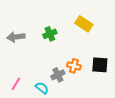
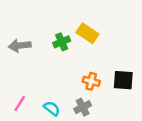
yellow rectangle: (84, 24) -> (87, 33), moved
gray cross: (58, 75) -> (83, 107), moved

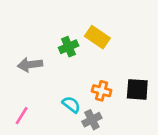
gray arrow: (20, 46) -> (30, 65), moved
cyan semicircle: (52, 108) -> (71, 105), moved

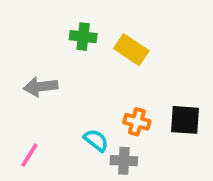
green cross: (69, 47) -> (83, 37), moved, turned 30
gray cross: (92, 120) -> (124, 161), turned 30

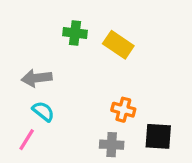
black square: (185, 120) -> (158, 136), moved
cyan semicircle: (96, 140) -> (43, 111), moved

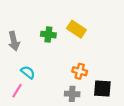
green cross: (75, 33) -> (48, 35), moved
gray arrow: (37, 78) -> (14, 41), moved, turned -96

